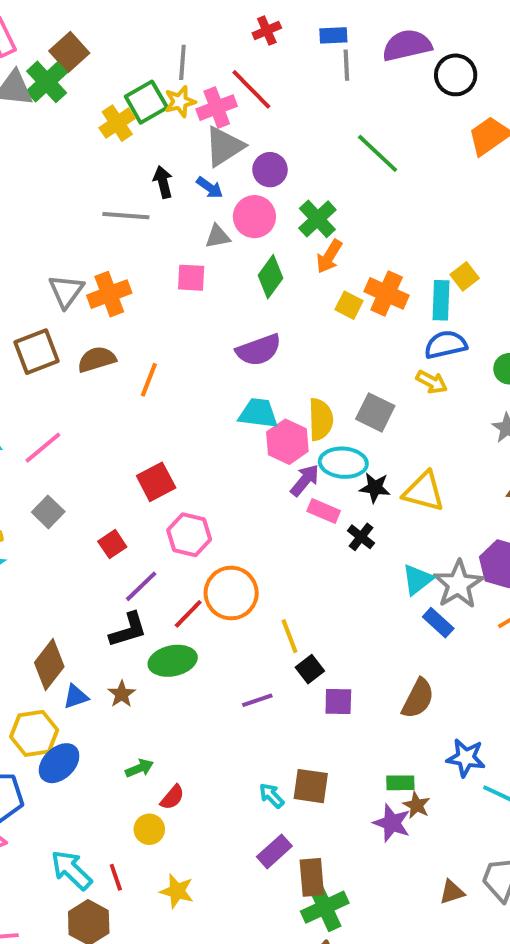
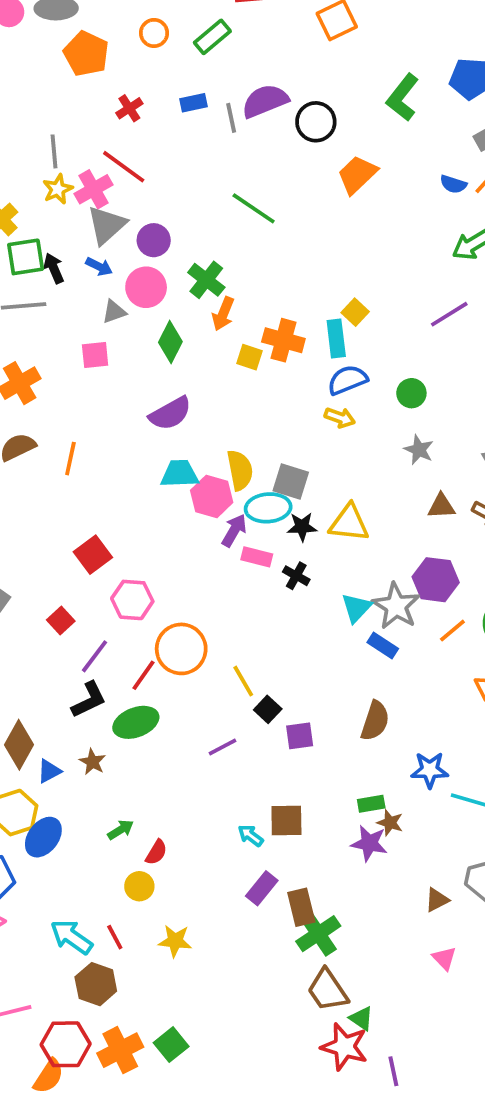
gray line: (346, 65) -> (231, 118), moved
green square: (146, 102) -> (26, 257), moved, turned 30
gray square: (375, 412) -> (291, 482), moved

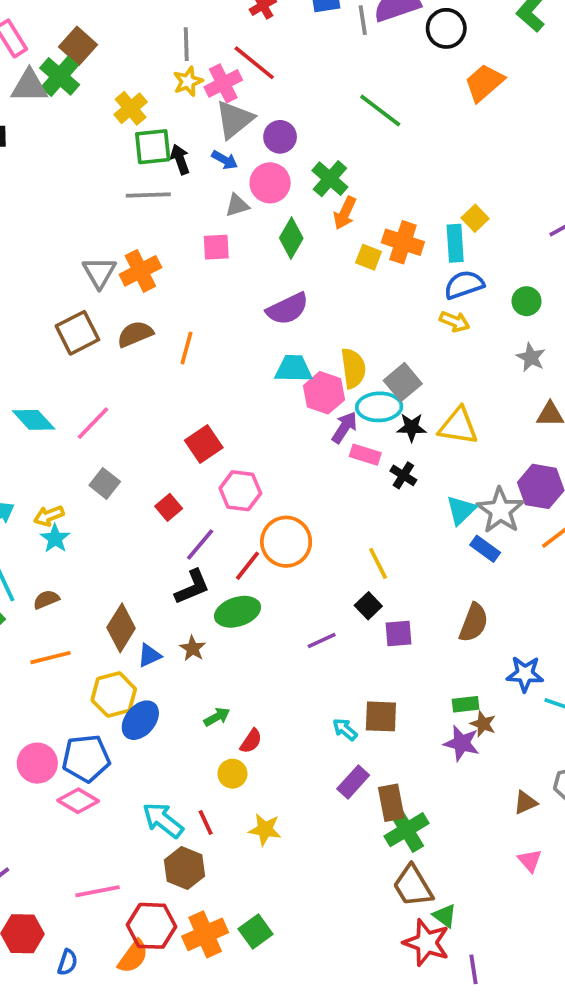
gray square: (291, 482) -> (403, 382), turned 30
yellow line: (243, 681) -> (378, 563), moved

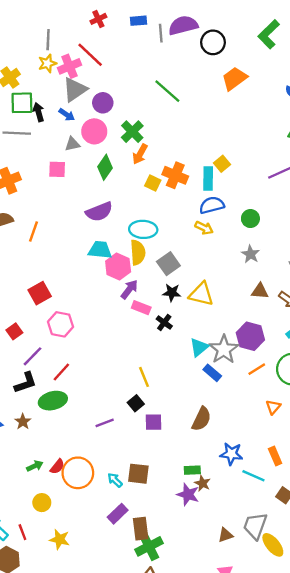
cyan ellipse: (379, 407) -> (143, 229), moved
orange circle: (286, 542) -> (78, 473), moved
red semicircle: (251, 741) -> (57, 467), moved

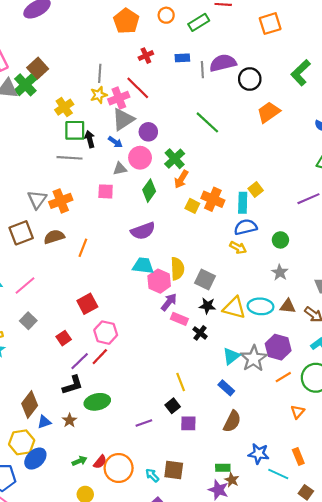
cyan ellipse: (143, 229) -> (261, 306), moved
gray square: (168, 264) -> (205, 279), turned -30
red line: (61, 372) -> (100, 357), moved
blue rectangle: (212, 373) -> (226, 388), moved

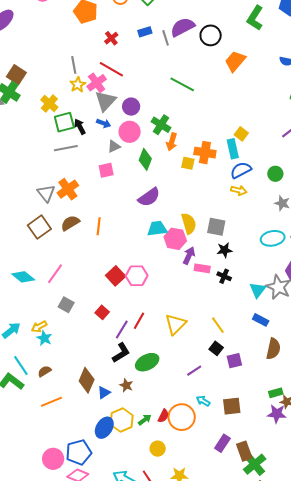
yellow triangle: (234, 308) -> (176, 324), moved, turned -45
pink hexagon: (106, 333) -> (137, 276), moved
yellow hexagon: (22, 442) -> (122, 420), moved
cyan arrow: (152, 475) -> (203, 401), moved

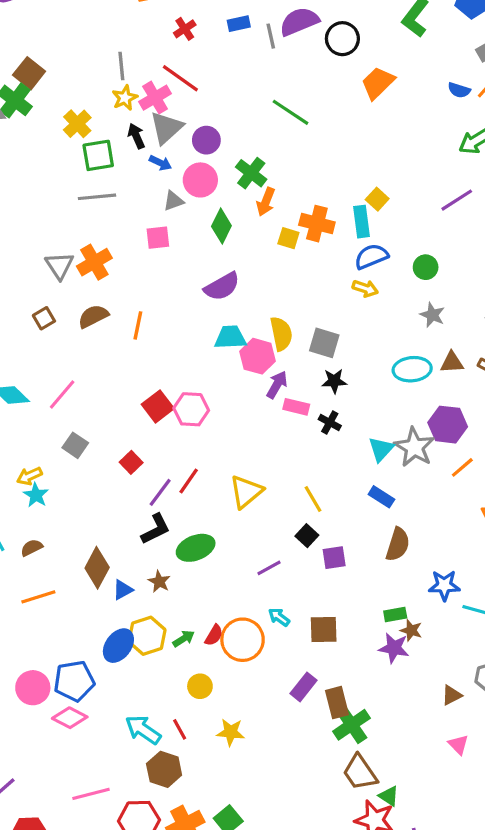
black arrow: (80, 127) -> (136, 136), moved
brown square: (39, 227) -> (44, 318), size x0.6

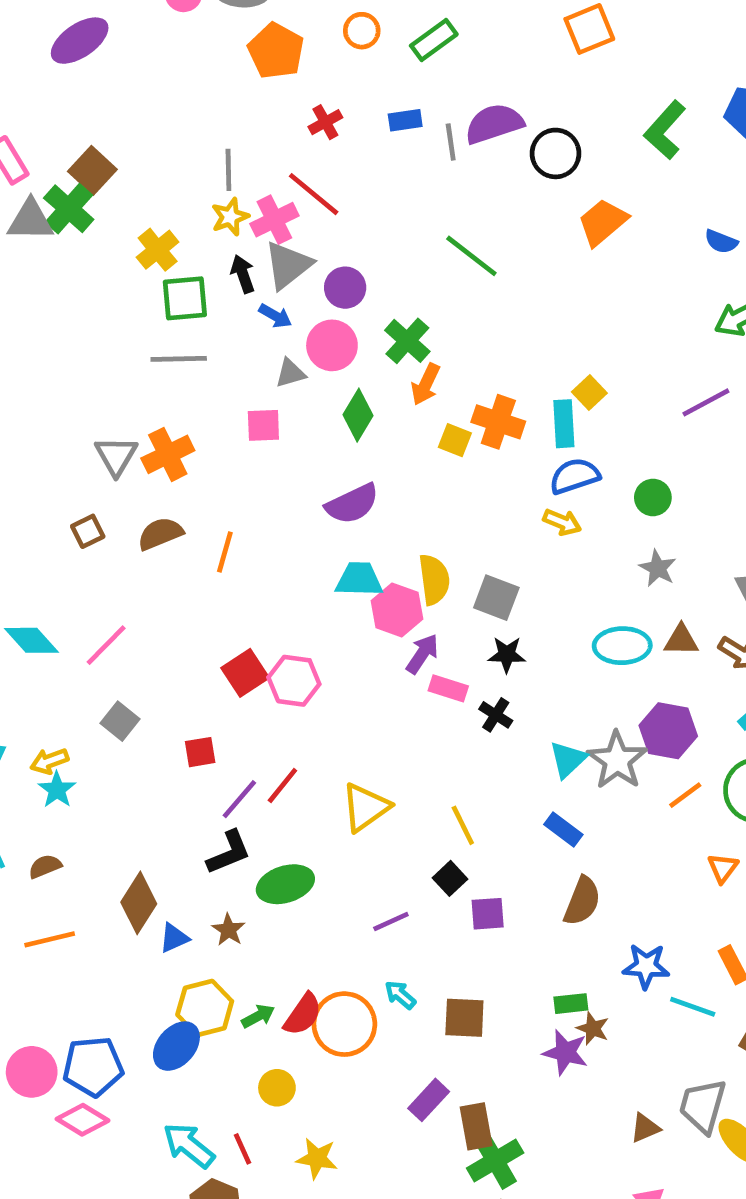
red square: (131, 462) -> (200, 752), turned 30
red semicircle: (214, 635) -> (303, 1014), size x1.4
blue ellipse: (118, 646) -> (176, 1046), moved

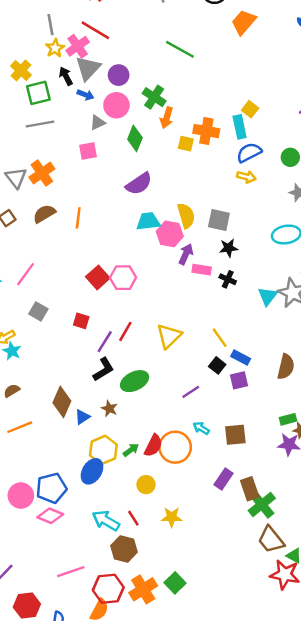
red square: (200, 752) -> (81, 321), turned 35
blue rectangle: (563, 829) -> (241, 357), moved

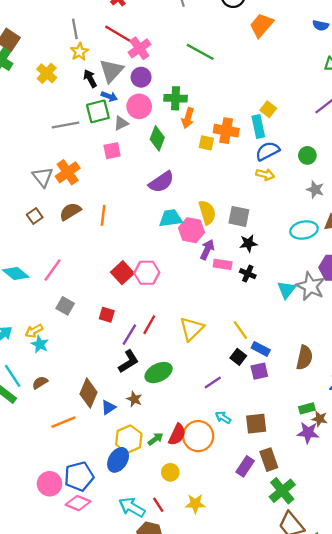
pink cross: (78, 46) -> (139, 48), moved
green square: (38, 93) -> (98, 111), moved
green cross: (154, 97) -> (176, 98), turned -30
orange line: (20, 427) -> (63, 422), moved
brown rectangle: (250, 489) -> (269, 460), moved

